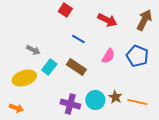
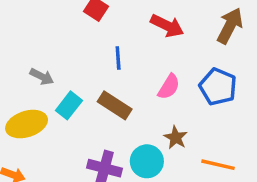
blue line: (78, 39) -> (118, 58), turned 56
brown star: (115, 97) -> (176, 138), moved

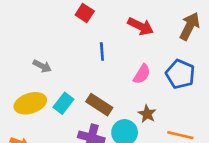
cyan rectangle: (69, 105) -> (63, 103), moved
brown rectangle: (115, 105) -> (99, 105), moved

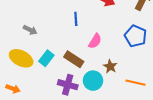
pink semicircle: (142, 74) -> (95, 41), moved
yellow ellipse: (30, 103) -> (21, 58), turned 45

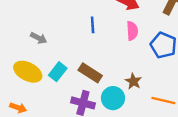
pink semicircle: (95, 41) -> (132, 31), moved, turned -35

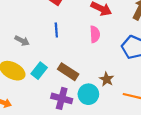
blue line: (93, 25) -> (56, 30), moved
pink semicircle: (132, 31) -> (95, 34), moved

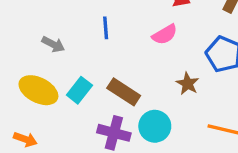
pink semicircle: (95, 34) -> (165, 34), turned 63
brown star: (107, 79) -> (188, 84), moved

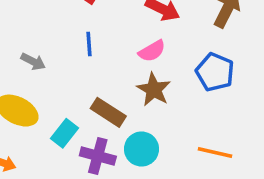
brown star: (188, 84) -> (154, 90), moved, size x1.4
cyan rectangle: (79, 90) -> (65, 133), moved

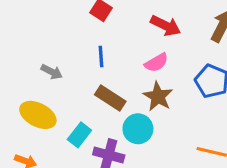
brown rectangle: (108, 112) -> (110, 98), moved
cyan circle: (141, 149) -> (138, 129), moved

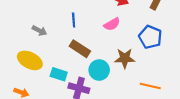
brown star: (158, 96) -> (125, 58), moved, turned -30
cyan rectangle: (79, 135) -> (59, 74), turned 70

